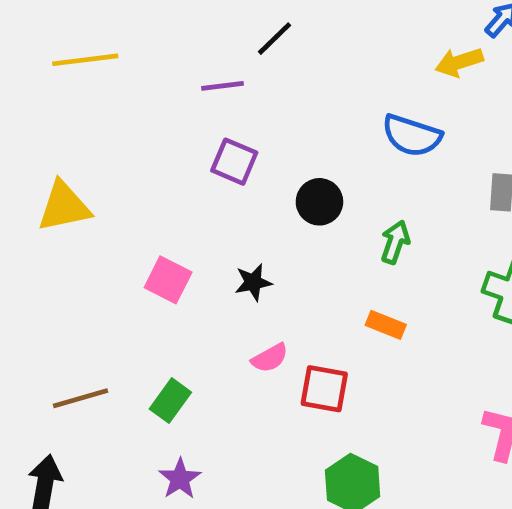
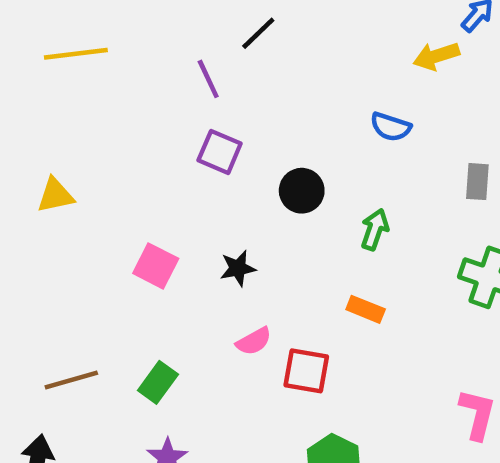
purple line: (222, 86) -> (208, 79), turned 72
blue semicircle: (412, 136) -> (391, 127), size x0.7
yellow triangle: (64, 207) -> (55, 195), size x0.7

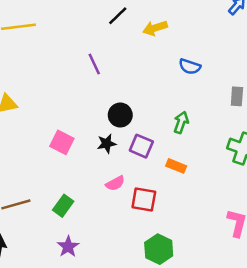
yellow arrow: (436, 56) -> (155, 28), moved
purple line: (208, 79) -> (94, 64), moved
purple square: (220, 152) -> (141, 146), moved
black circle: (302, 191) -> (120, 115), moved

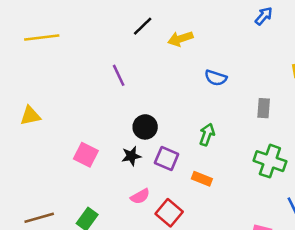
red square: (144, 199) -> (169, 213), turned 30

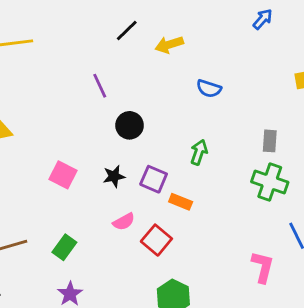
gray rectangle: (264, 108) -> (270, 141), moved
black circle: (145, 127) -> (130, 125), moved
orange rectangle: (202, 179) -> (181, 202), moved

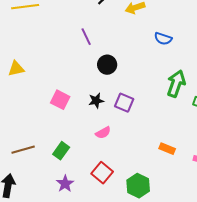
green arrow: (199, 152) -> (176, 84), moved, size x1.5
orange rectangle: (181, 202) -> (167, 149), moved
red square: (156, 240) -> (102, 173), moved

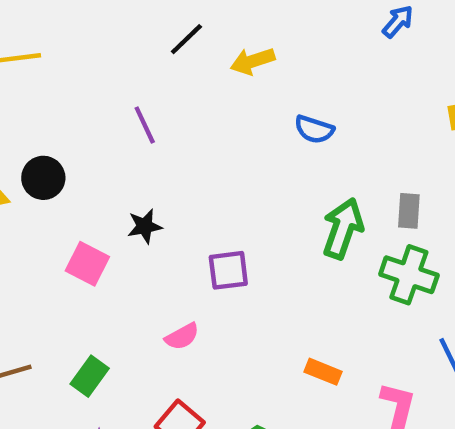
black circle: (107, 65) -> (43, 178), moved
black star: (96, 101) -> (145, 226), moved
purple square: (124, 103) -> (228, 270), turned -30

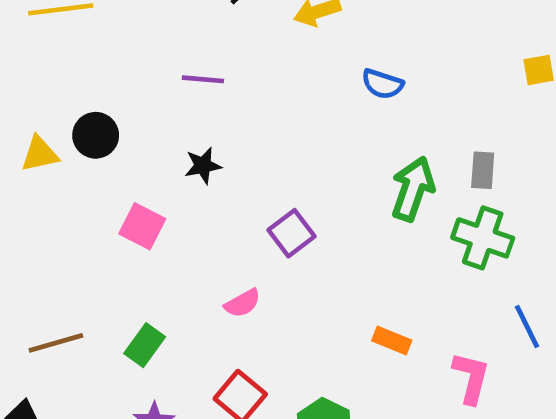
purple line: (145, 125) -> (203, 79), turned -60
black star: (145, 226) -> (203, 166), moved
purple square: (228, 270) -> (292, 233), turned -30

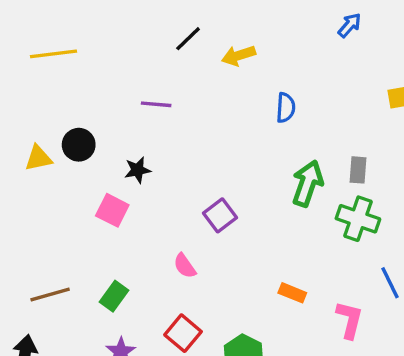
blue semicircle: (382, 84) -> (286, 108), turned -104
black star: (203, 166) -> (138, 170), moved
pink semicircle: (243, 303) -> (185, 266), turned 84

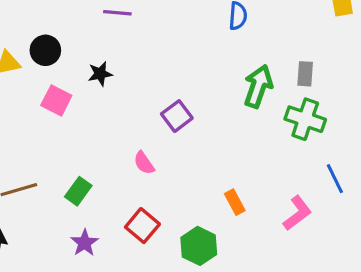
pink square: (112, 210) -> (56, 100), moved
orange rectangle: (292, 293) -> (235, 202), moved, turned 40
pink L-shape: (350, 320) -> (297, 213), turned 39

